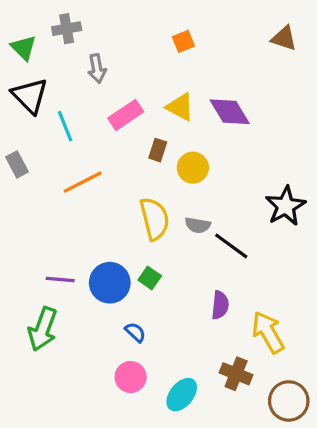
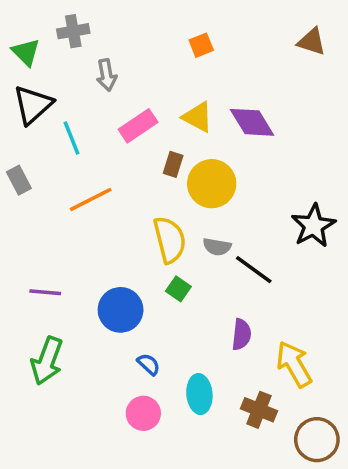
black triangle: (30, 96) -> (33, 105), turned 33
yellow circle: (193, 168) -> (212, 184), size x1.4
green square: (150, 278) -> (178, 289), moved
purple line: (60, 280) -> (45, 292), moved
cyan ellipse: (182, 395) -> (199, 394), moved, turned -44

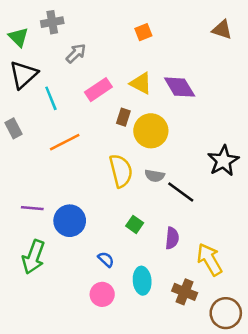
gray arrow: (107, 75) -> (76, 53), turned -125
green square: (178, 289) -> (135, 224), moved
blue circle: (121, 310) -> (70, 221), moved

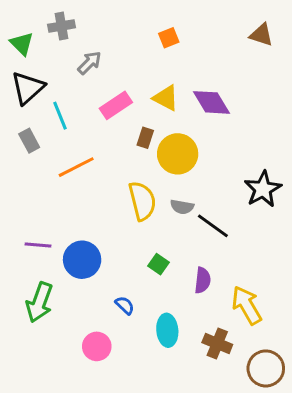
gray rectangle: (13, 128) -> (29, 141), moved
pink circle: (102, 294) -> (97, 346), moved

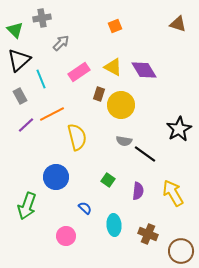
yellow semicircle: (142, 201) -> (77, 137), moved
purple line: (38, 245) -> (26, 125), moved, turned -48
yellow arrow: (247, 305) -> (173, 193), moved

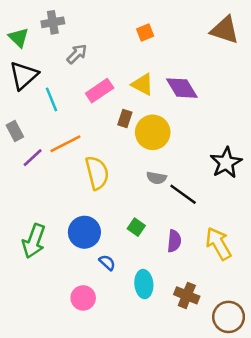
brown triangle: (178, 24) -> (225, 30), size x1.4
gray rectangle: (20, 96) -> (15, 131), moved
blue circle: (56, 177) -> (84, 232), moved
green arrow: (27, 206) -> (34, 241), moved

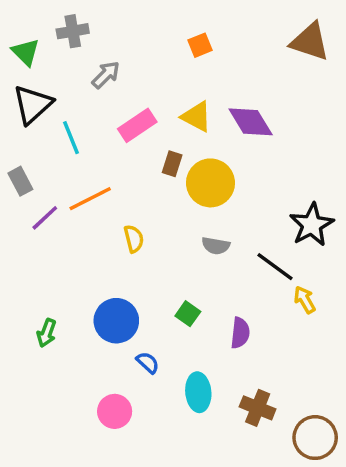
yellow semicircle: (97, 173) -> (134, 239), size x0.6
black line: (183, 194) -> (275, 267), moved
green arrow: (34, 241) -> (47, 333), size x0.6
yellow arrow: (218, 244) -> (305, 300), moved, size x0.6

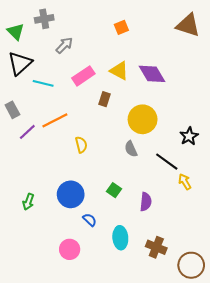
cyan line: (71, 138) -> (43, 83), turned -54
yellow circle: (210, 183) -> (143, 119), moved
black star: (312, 225) -> (189, 136), size x0.7
gray semicircle: (216, 246) -> (131, 149), turned 56

